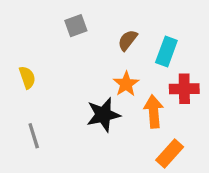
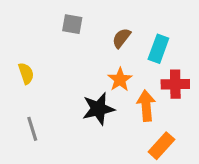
gray square: (76, 26) -> (72, 24), turned 30

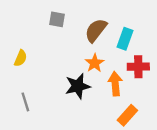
brown semicircle: (121, 38) -> (96, 30), size x1.5
yellow semicircle: (26, 73) -> (21, 58), turned 42

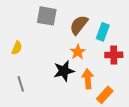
gray square: (57, 19) -> (47, 16), size x1.5
orange arrow: (115, 84) -> (88, 79), moved

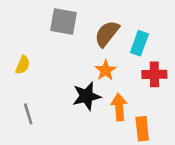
orange rectangle: (105, 95) -> (142, 129), turned -48

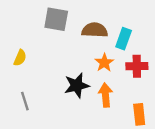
brown semicircle: (107, 34) -> (95, 30), turned 55
orange star: (106, 70) -> (104, 63), moved
orange rectangle: (142, 129) -> (139, 114), moved

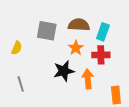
gray square: (56, 19) -> (47, 31), moved
orange star: (104, 63) -> (76, 48), moved
red cross: (137, 66) -> (101, 55), moved

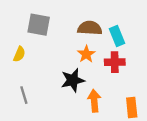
gray square: (47, 31) -> (39, 25), moved
cyan rectangle: (103, 32) -> (117, 36), turned -42
orange arrow: (88, 79) -> (94, 101), moved

